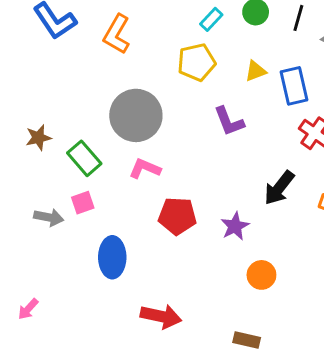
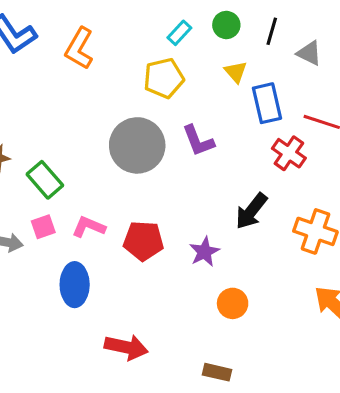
yellow triangle: (256, 71) -> (236, 72), moved, turned -50
gray circle: (136, 115) -> (137, 145), moved
pink L-shape: (145, 169) -> (89, 227), moved

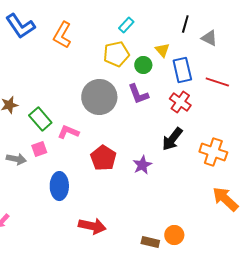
green circle: (226, 25) -> (143, 65), moved
red cross: (289, 153) -> (180, 102), moved
pink L-shape: (89, 227) -> (68, 132), moved
red pentagon: (143, 241) -> (103, 158), turned 30
orange circle: (233, 303) -> (174, 235), moved

